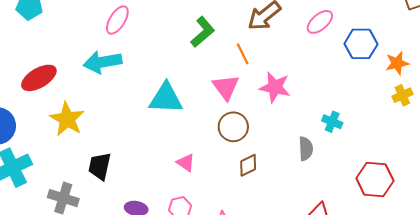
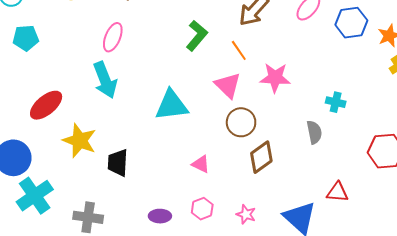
cyan arrow: (103, 62) -> (105, 80), turned -93
brown diamond: (248, 165) -> (261, 157), size x1.4
black trapezoid: (100, 166) -> (118, 163), moved

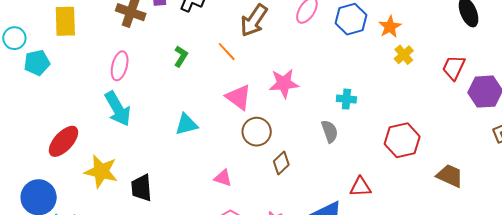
green L-shape: (197, 36) -> (181, 56), moved, size x0.7
cyan pentagon: (26, 38) -> (37, 63), moved
orange line: (239, 50) -> (227, 52), moved
cyan triangle: (172, 105) -> (186, 124), size x0.7
brown diamond: (261, 157) -> (281, 163), size x0.7

